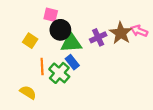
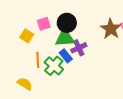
pink square: (51, 15) -> (44, 24), moved, turned -32
black circle: (60, 30) -> (67, 23), moved
purple cross: (98, 37) -> (79, 48), moved

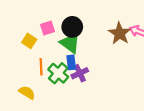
green triangle: (65, 38) -> (70, 43), turned 40
purple cross: (79, 48) -> (80, 73), moved
blue rectangle: (66, 56) -> (71, 62), turned 32

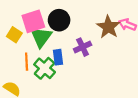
pink square: (47, 28) -> (33, 21), size x1.5
green triangle: (70, 43) -> (41, 37), moved, turned 30
purple cross: (80, 73) -> (83, 47), moved

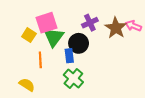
black circle: (59, 20) -> (79, 43), moved
purple cross: (83, 47) -> (90, 23), moved
green cross: (45, 68) -> (73, 78), moved

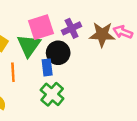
pink square: (47, 23) -> (41, 27), moved
brown star: (116, 28) -> (102, 34), turned -30

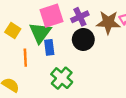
black circle: (58, 53) -> (83, 39), moved
blue rectangle: (47, 67) -> (49, 47), moved

